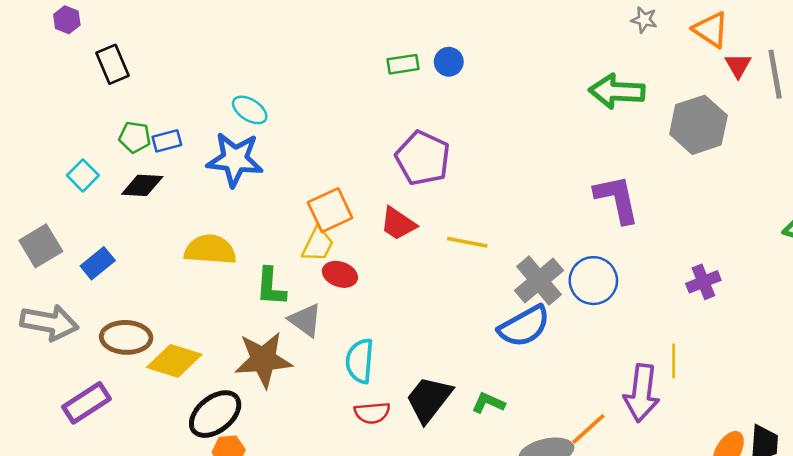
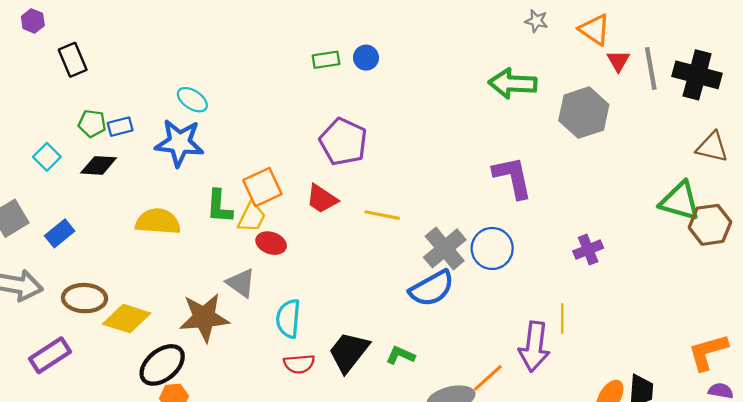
green L-shape: (271, 287) -> (219, 206), moved

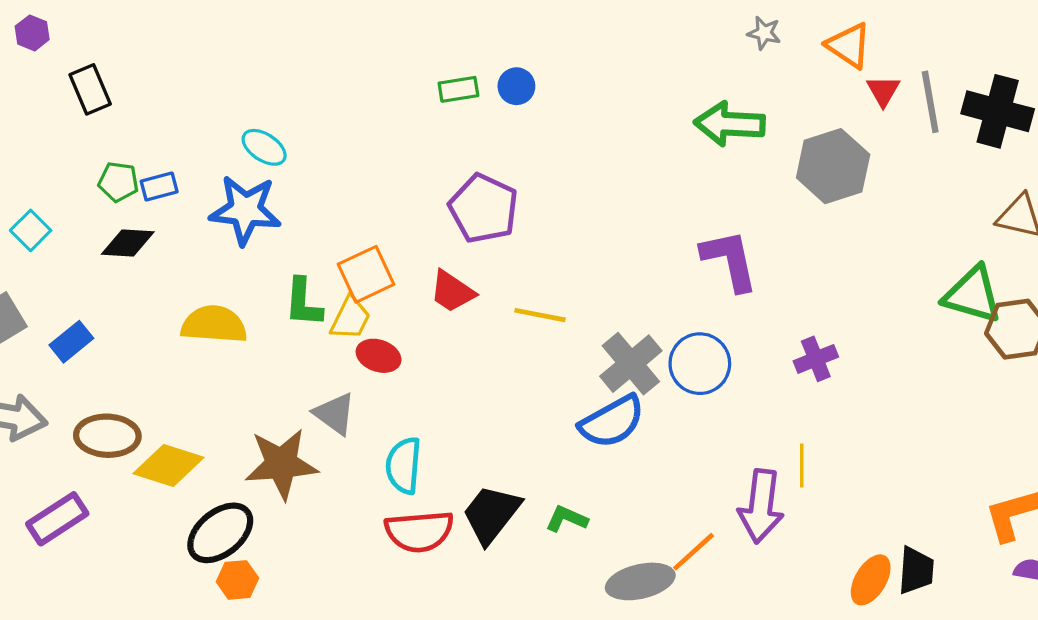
cyan square: (47, 157) -> (31, 230), moved
purple cross: (588, 250) -> (816, 359), moved
red semicircle: (299, 364) -> (419, 531), size x1.5

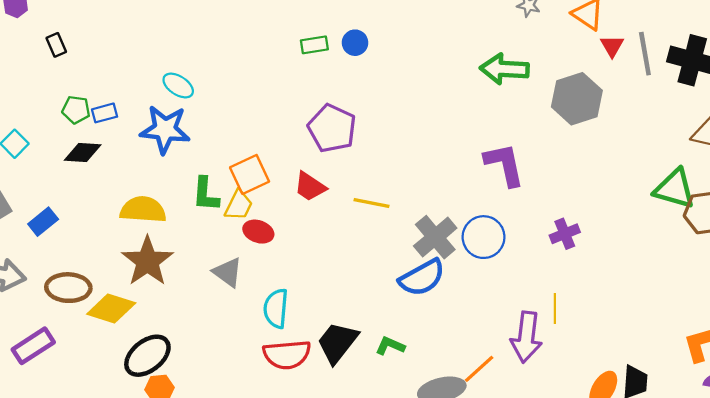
black rectangle: (90, 89) -> (56, 45), size x0.7
brown star: (281, 464) -> (147, 261), moved, turned -30

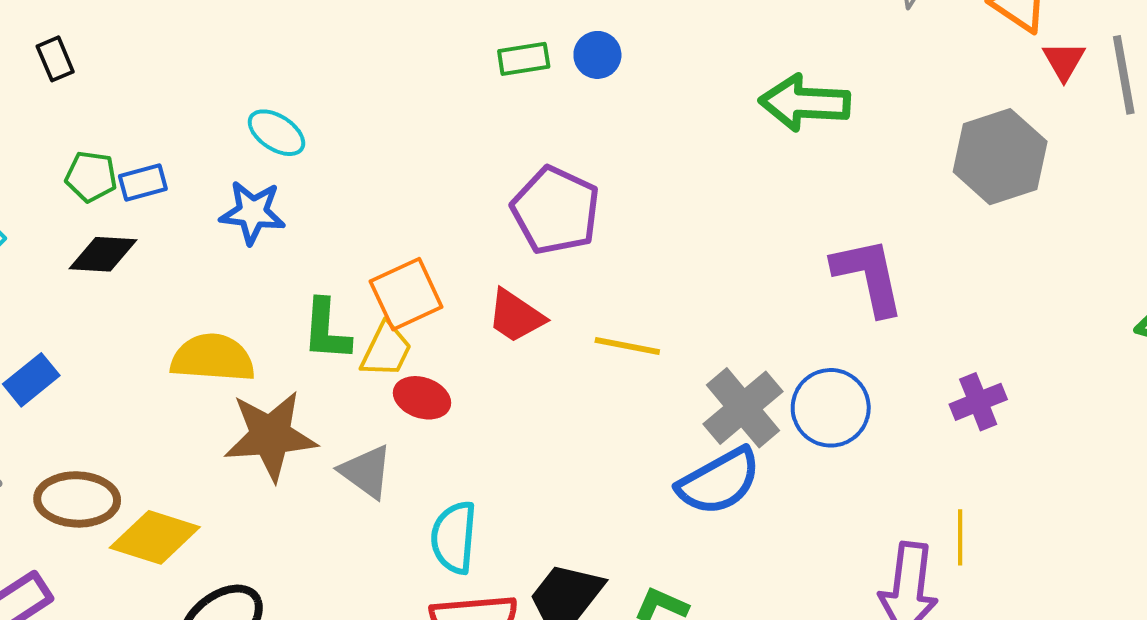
green arrow: (504, 69) -> (805, 103), moved
blue star: (165, 129) -> (253, 212), size x0.7
brown star: (147, 261) -> (270, 436), moved, turned 30

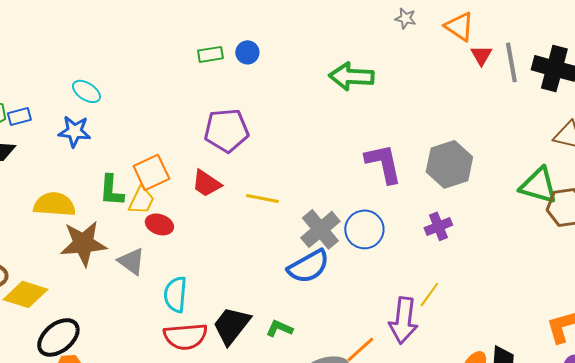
gray hexagon: (1000, 157) -> (449, 164), moved
purple pentagon: (556, 210) -> (226, 130), turned -30
yellow line: (960, 537) -> (429, 294), turned 36

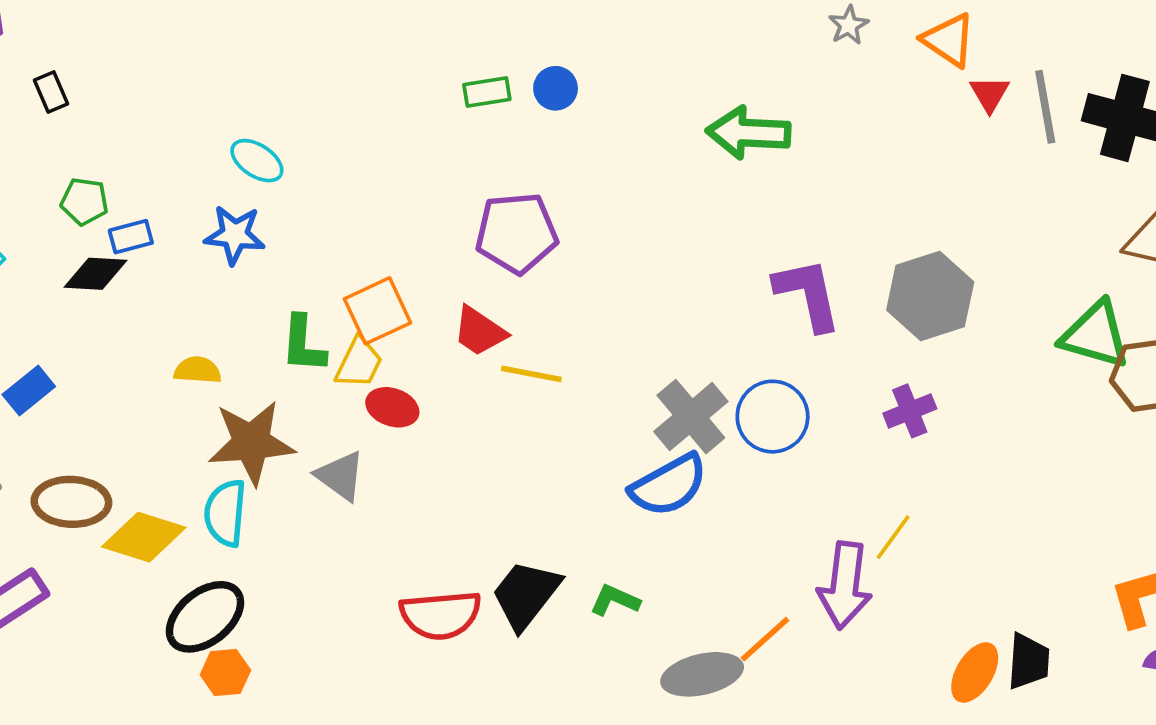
gray star: (405, 18) -> (849, 25), turned 30
blue rectangle: (19, 116) -> (131, 237), moved
yellow line: (262, 198) -> (531, 374), moved
yellow semicircle: (54, 204) -> (198, 370), size x0.6
cyan semicircle: (175, 294) -> (225, 513), moved

